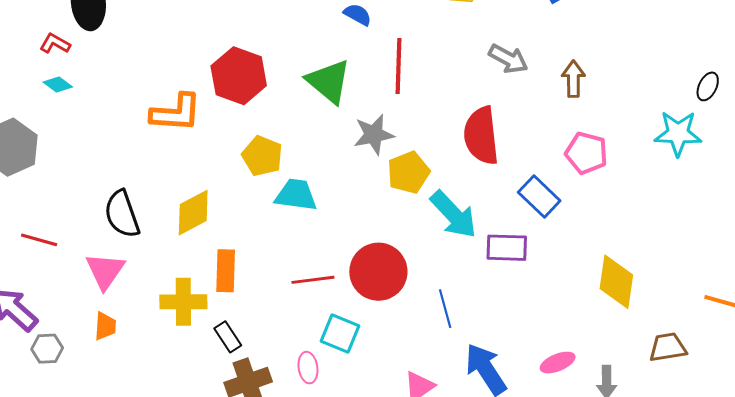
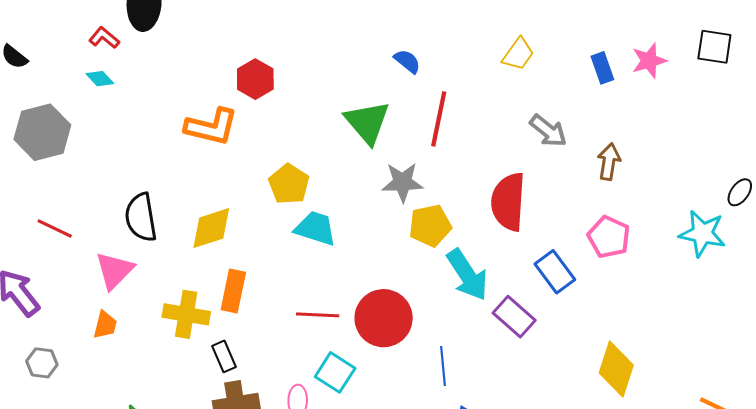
red hexagon: (239, 76) -> (255, 79), moved, size x0.7
purple rectangle: (507, 248) -> (514, 317), turned 30
gray hexagon: (47, 349) -> (42, 363), moved

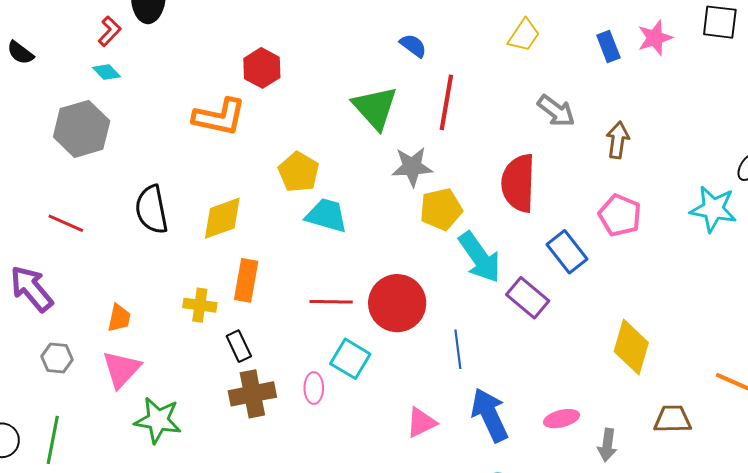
red L-shape: (104, 38) -> (110, 31), turned 96
gray hexagon: (42, 132) -> (82, 129), moved
pink triangle: (115, 270) -> (121, 369), moved
yellow cross: (186, 314) -> (200, 305), size x0.7

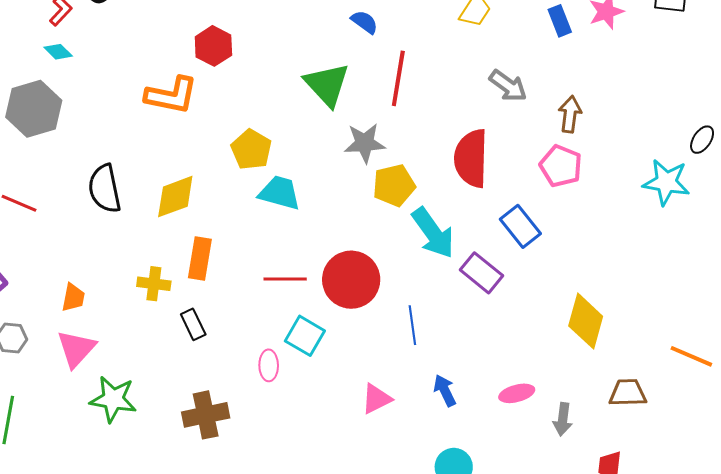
pink pentagon: (620, 215) -> (561, 166), moved
brown cross: (252, 394) -> (206, 415), moved
blue arrow: (490, 415) -> (445, 390), size x0.6

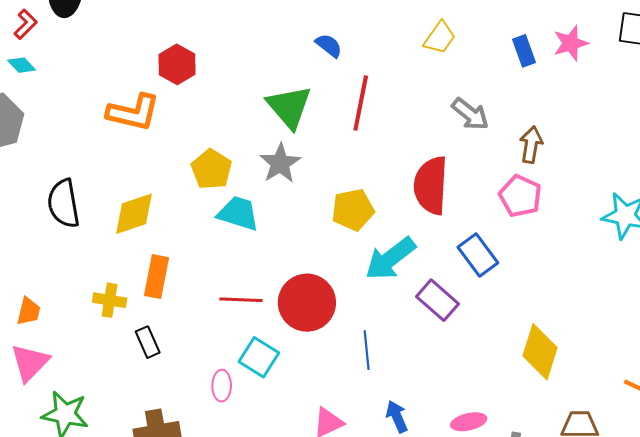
gray star: (365, 143) -> (280, 163), moved, turned -30
cyan arrow: (433, 233) -> (390, 259), turned 86

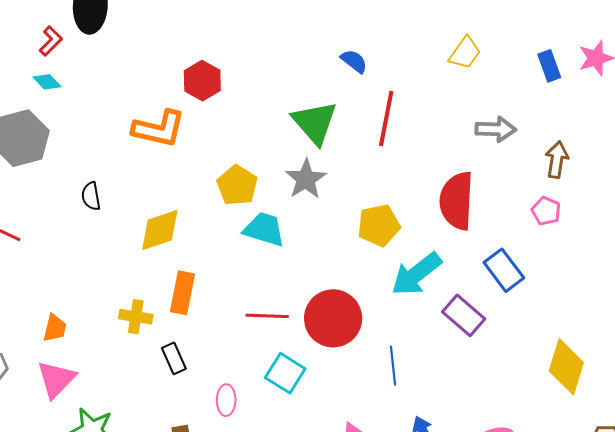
gray arrow: (470, 114) -> (496, 129), turned -36
pink pentagon: (520, 196) -> (546, 211), size x0.7
black semicircle: (64, 204) -> (91, 196), moved, size x0.6
pink ellipse: (222, 386) -> (226, 400), moved

